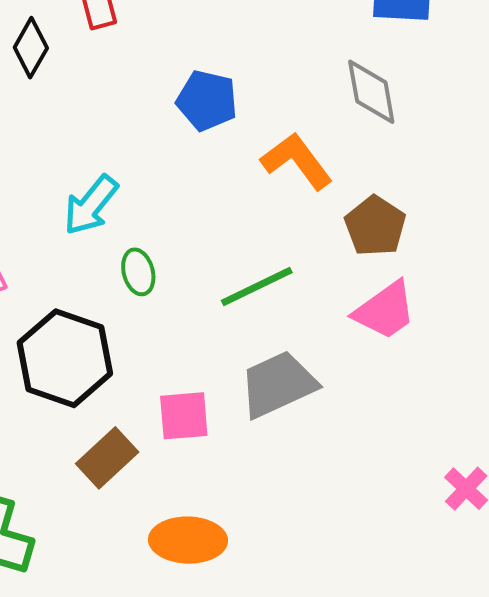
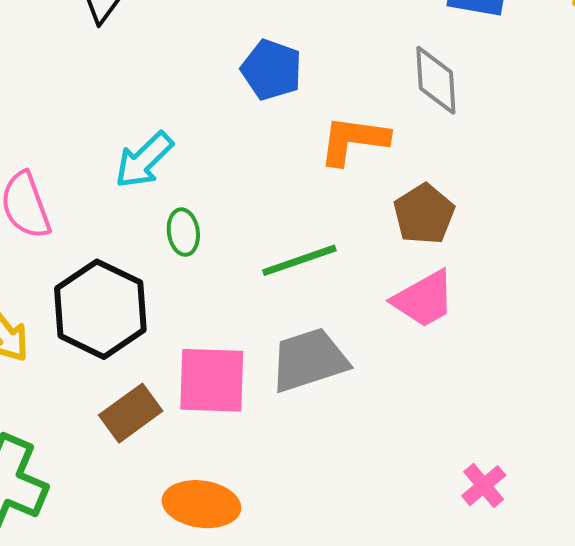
orange L-shape: (297, 161) -> (354, 140), turned -52
pink square: (184, 416) -> (212, 380), size x1.4

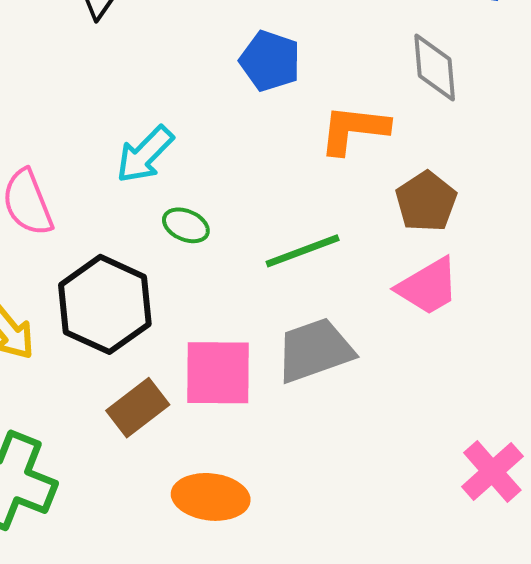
green ellipse: (183, 232) -> (186, 225), turned -57
pink cross: (484, 486) -> (492, 471), size x1.4

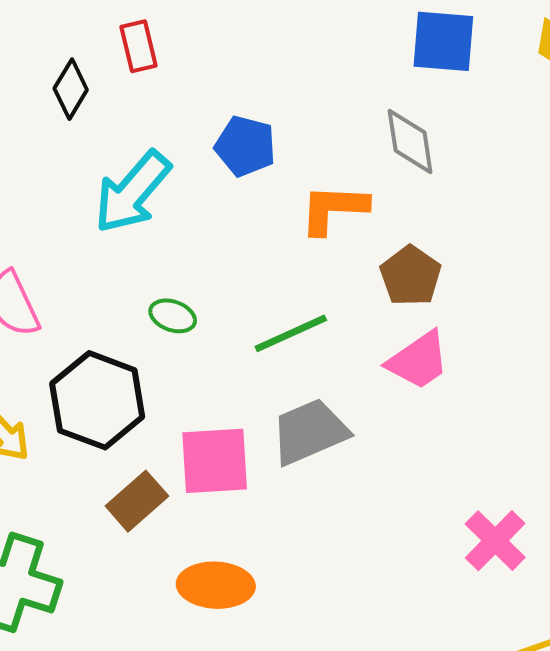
cyan arrow: (145, 154) -> (132, 192), moved, size x1.4

